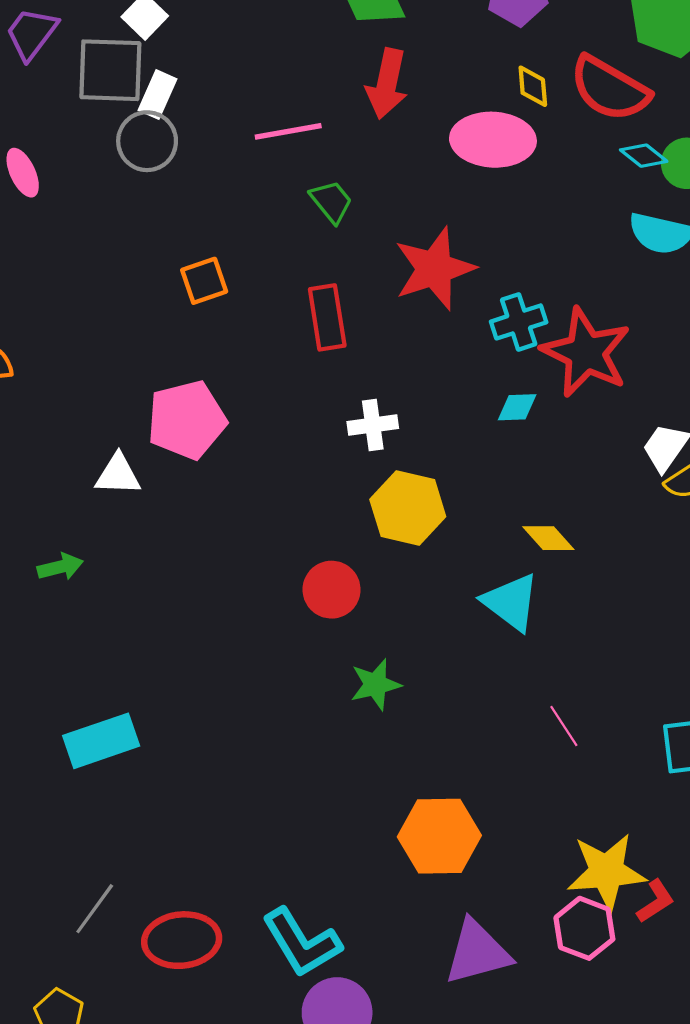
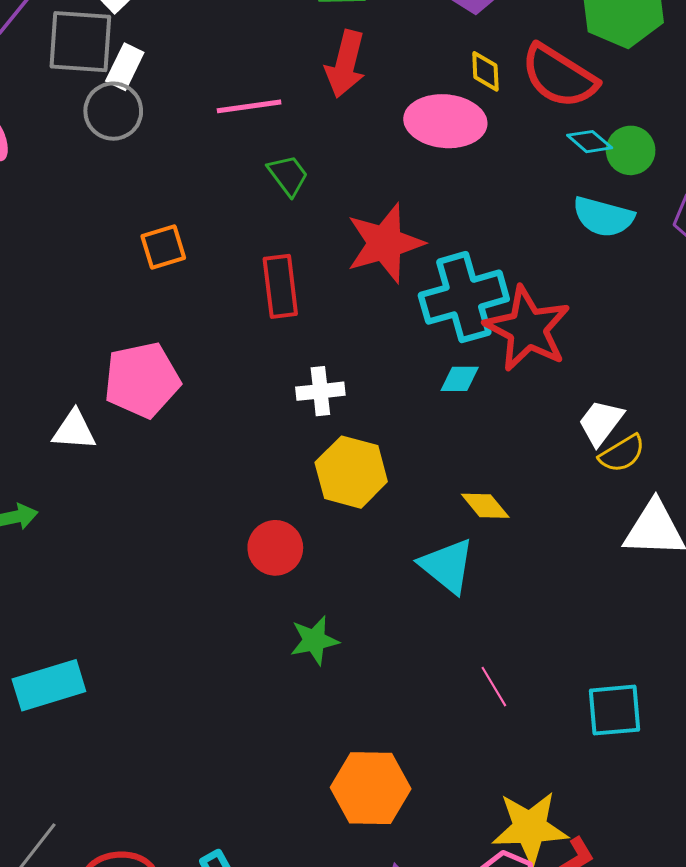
cyan cross: (519, 322) -> (464, 297), size x1.6

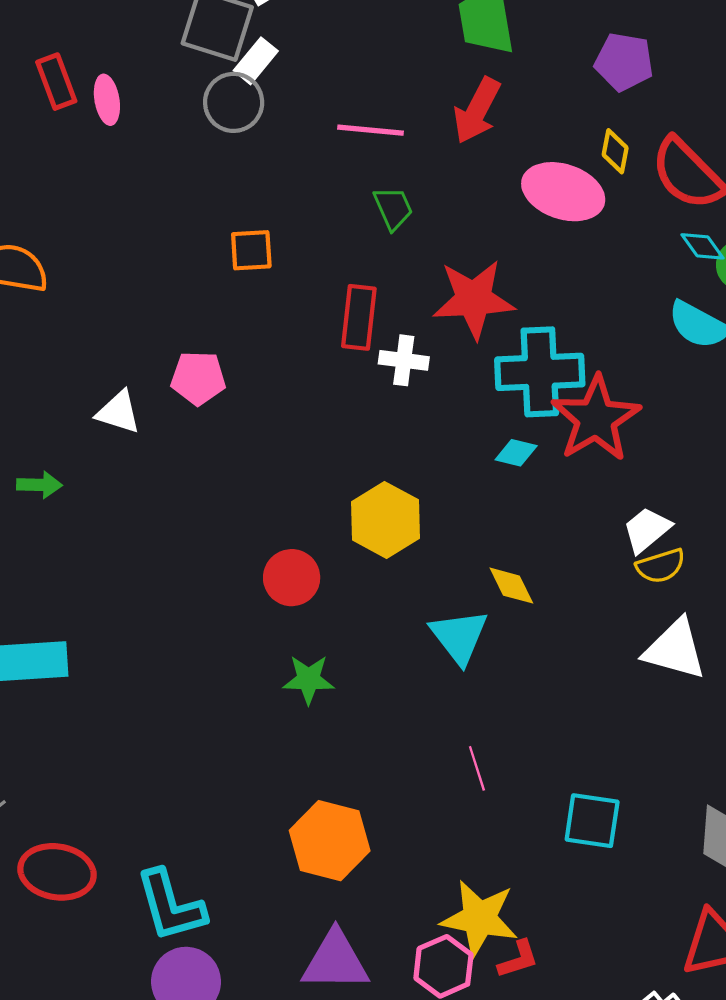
pink pentagon: (142, 380) -> (198, 378), size x0.7
white cross: (320, 391) -> (404, 360), moved

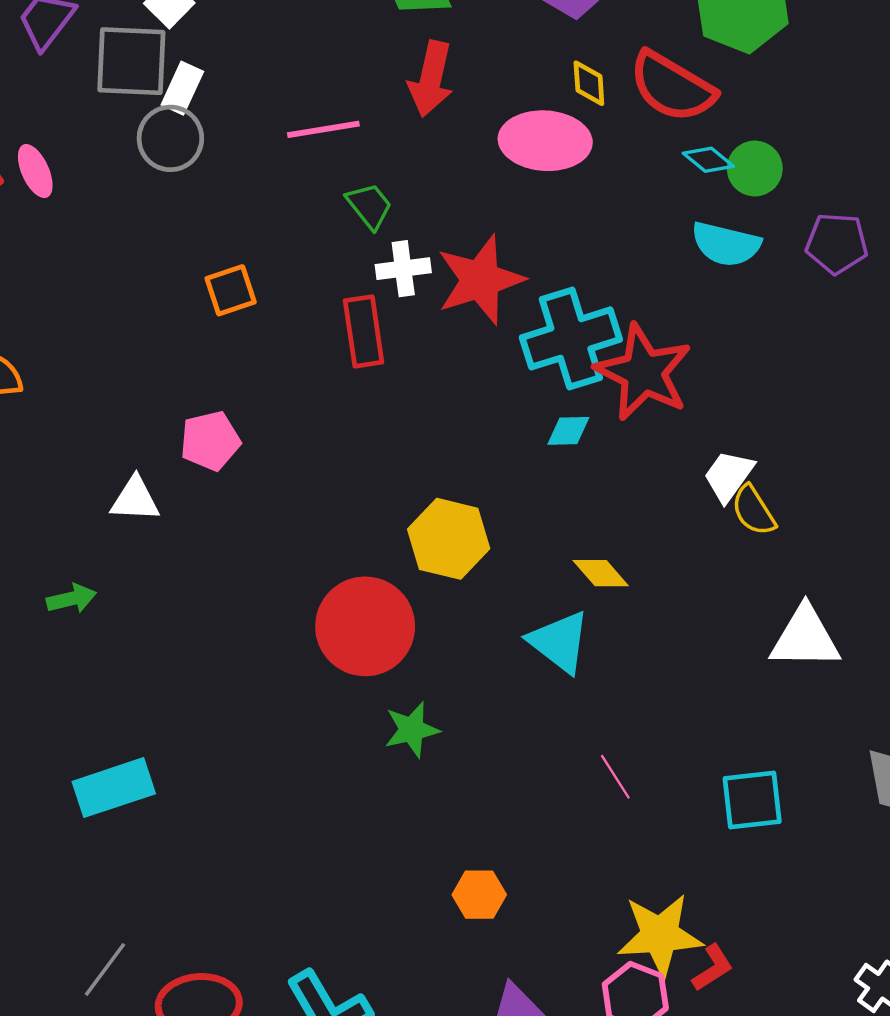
white cross: (404, 360) -> (403, 269), moved
yellow semicircle: (661, 566) -> (753, 510), turned 90
red circle: (292, 578) -> (365, 626), size x1.6
white triangle: (675, 649) -> (805, 638), moved
orange hexagon: (330, 841) -> (479, 895), size x0.6

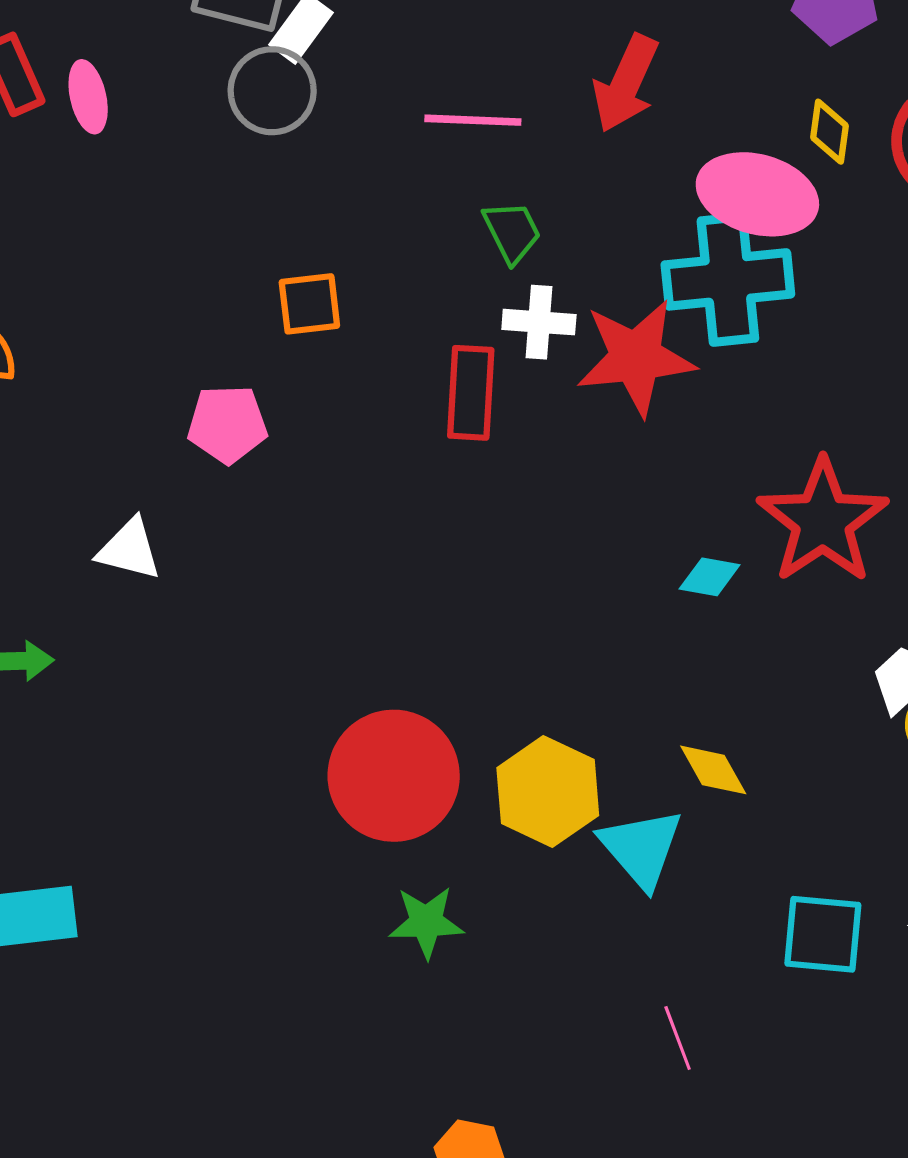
cyan cross: (571, 338) -> (728, 279), moved
pink pentagon: (210, 441) -> (227, 424), moved
yellow hexagon: (449, 539) -> (548, 792), moved
cyan square: (752, 800) -> (823, 934), moved

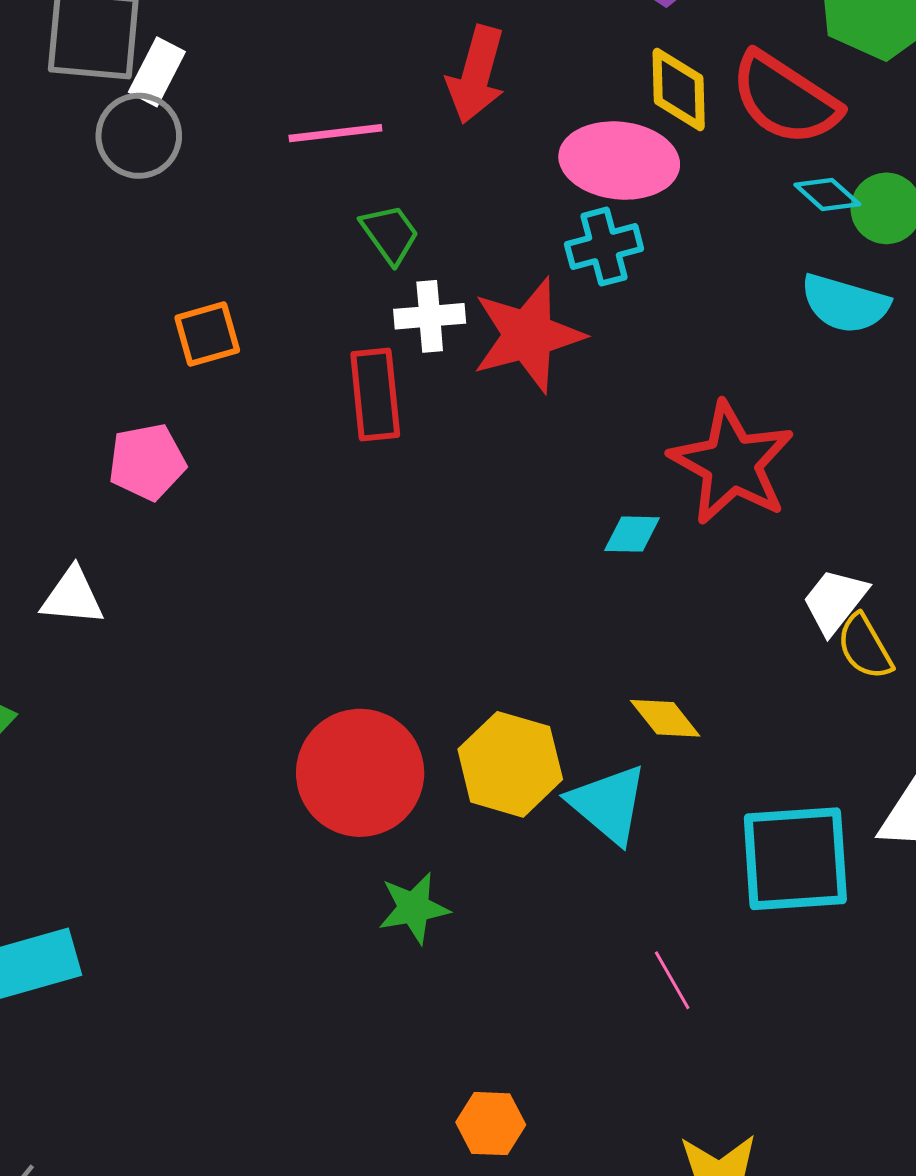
yellow diamond: (830, 132) -> (679, 89), size x1.4
cyan cross: (728, 279) -> (604, 247), size x0.6
cyan square: (823, 934) -> (795, 859), size x1.4

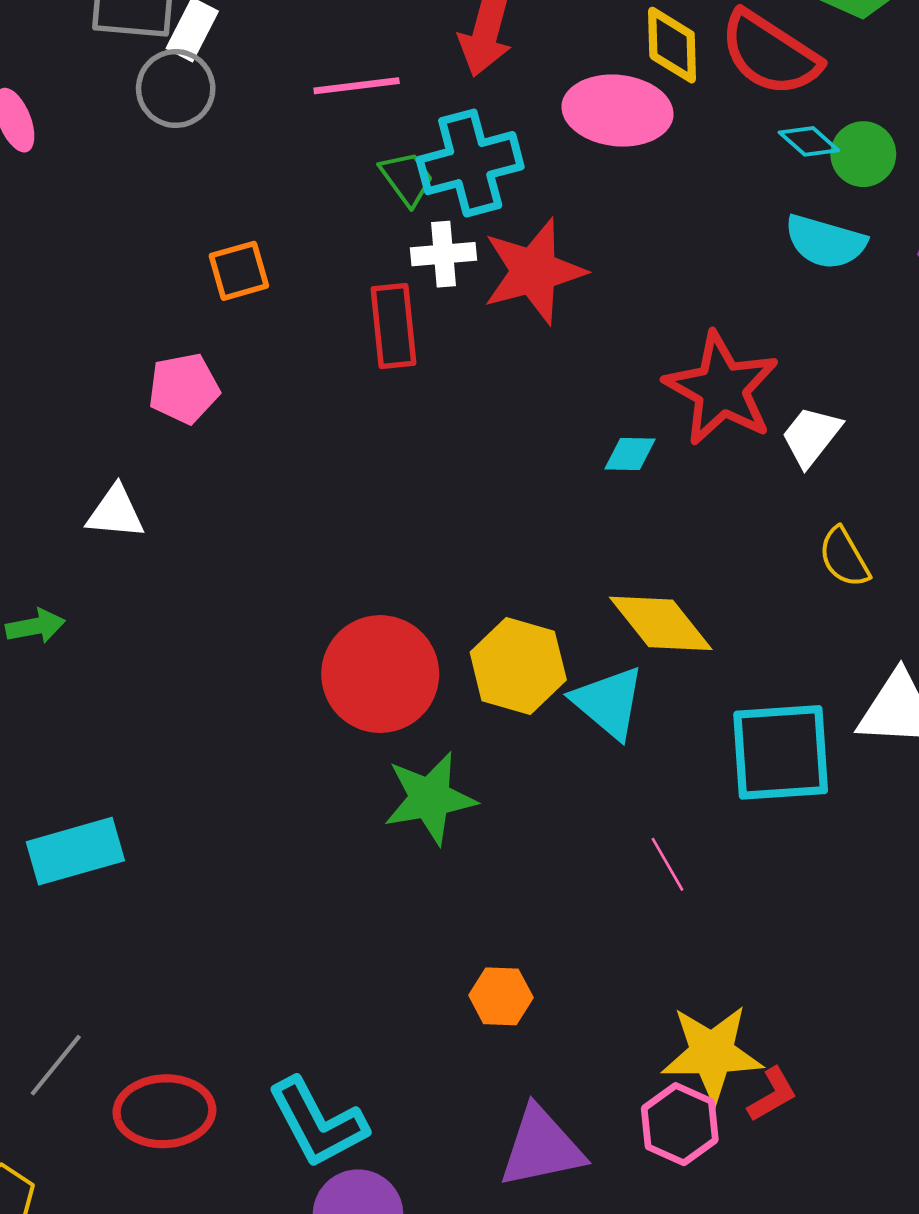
cyan cross: (604, 247) -> (470, 163), moved, size x1.5
white trapezoid: (835, 601) -> (811, 436), moved
yellow diamond: (665, 718) -> (661, 623), size x1.6
green star: (414, 908) -> (430, 798), size x1.4

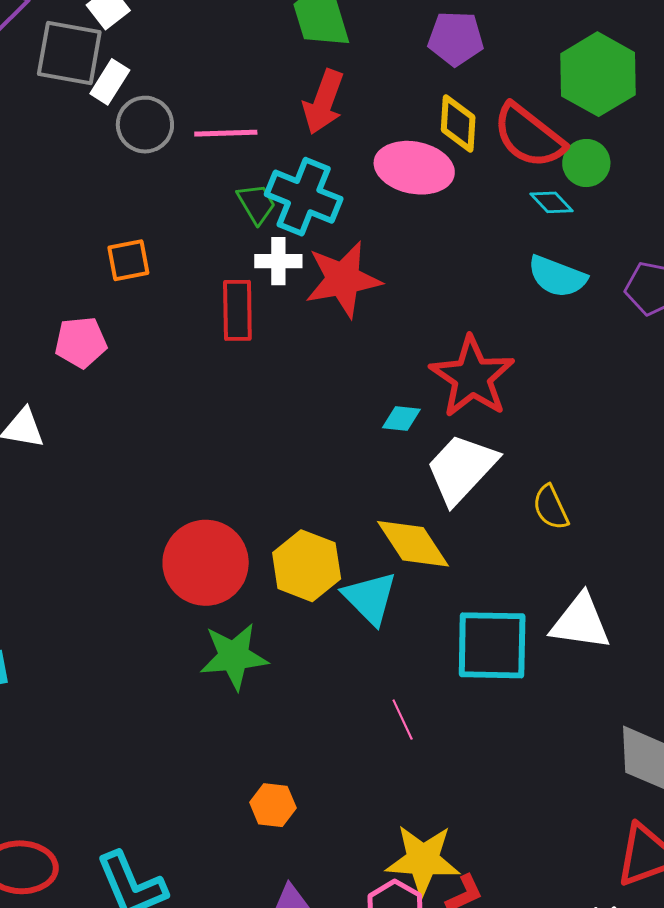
gray circle: (176, 89) -> (145, 125), moved
green circle: (863, 154) -> (586, 163), moved
cyan cross: (470, 163) -> (304, 197), turned 32
white trapezoid: (811, 436) -> (461, 469), moved, size x1.6

